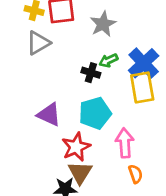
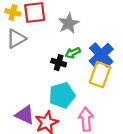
yellow rectangle: (142, 87) -> (100, 75), turned 30
purple triangle: (49, 115) -> (25, 115), moved

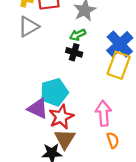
green arrow: (73, 53) -> (78, 35), moved
cyan pentagon: (62, 95) -> (54, 92), moved

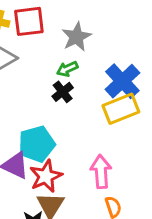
black cross: (74, 52) -> (63, 92), turned 35
yellow rectangle: (119, 65) -> (121, 109), turned 48

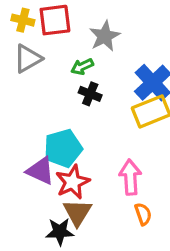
green arrow: (67, 69) -> (82, 67), moved
black cross: (63, 92) -> (90, 94), turned -30

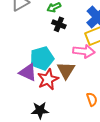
pink arrow: (130, 177) -> (84, 51), moved, turned 100
brown triangle: (77, 212) -> (66, 70), moved

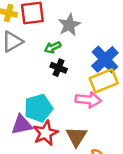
brown triangle: (66, 70) -> (76, 137), moved
purple triangle: (28, 72) -> (22, 125), turned -36

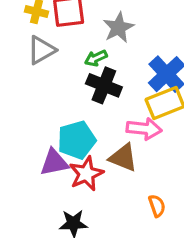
black cross: (59, 68) -> (104, 85), size x1.5
brown triangle: (76, 137) -> (123, 158), moved, turned -40

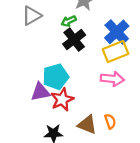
black cross: (104, 85) -> (74, 40), turned 30
pink arrow: (144, 129) -> (112, 79), moved
brown triangle: (123, 158) -> (87, 125), moved

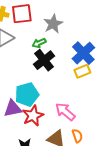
yellow rectangle: (116, 52) -> (82, 71), size x0.7
pink arrow: (112, 79) -> (65, 112), moved, turned -145

